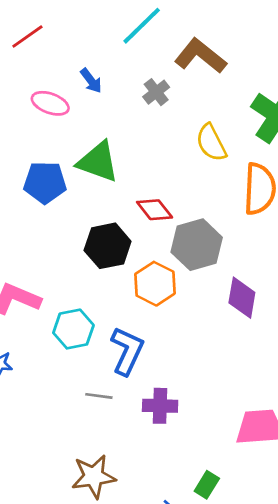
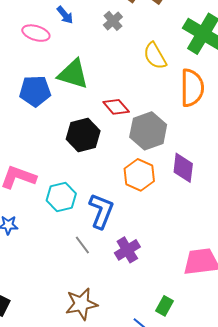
orange hexagon: (155, 284) -> (139, 175), moved
gray line: (99, 396) -> (82, 245), turned 48
purple cross: (160, 406) -> (127, 250), turned -30

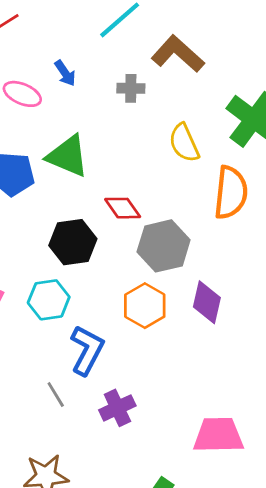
gray cross: (113, 21) -> (131, 88), turned 36
cyan hexagon: (61, 197) -> (49, 300), moved

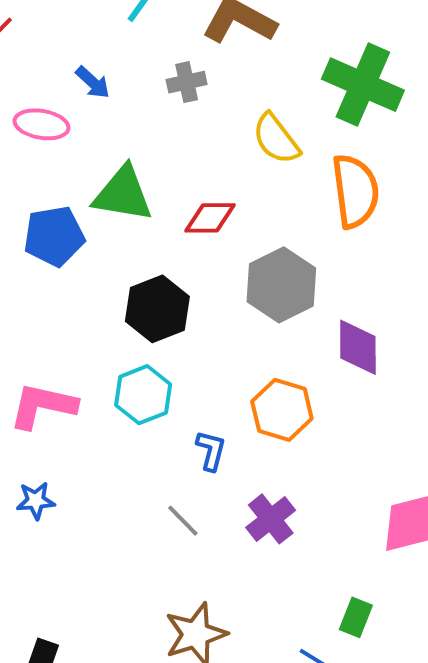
red diamond: (123, 208) -> (210, 218), moved, turned -42
orange hexagon: (145, 306) -> (282, 410), moved
blue L-shape: (87, 350) -> (211, 450), size x0.6

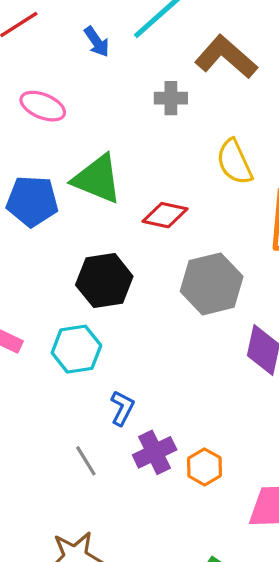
blue arrow: (93, 83) -> (97, 42), moved
orange hexagon: (282, 410) -> (204, 467), moved, size x0.7
purple cross: (271, 519) -> (155, 452), moved

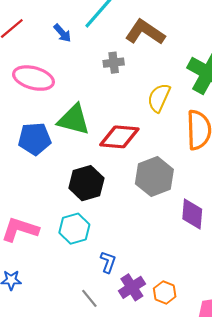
pink ellipse: (43, 106) -> (33, 78), size x1.4
yellow semicircle: (234, 162) -> (159, 98), turned 56
red diamond: (165, 215) -> (119, 137), size x1.4

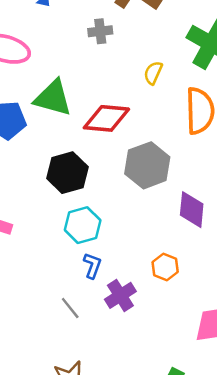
yellow semicircle: (159, 98) -> (153, 73), size x0.7
cyan hexagon: (74, 229) -> (83, 225), moved
orange hexagon: (165, 293) -> (165, 267), moved

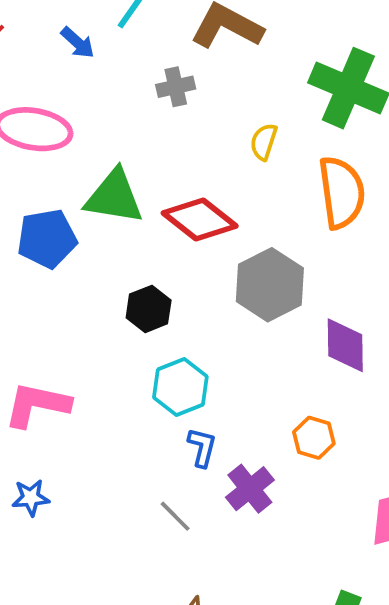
red diamond: (106, 118) -> (200, 220), turned 39
black hexagon: (67, 173) -> (149, 309), size x0.7

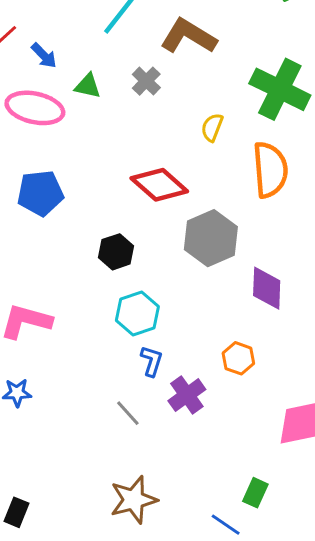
blue arrow: (78, 43) -> (44, 56), moved
gray cross: (176, 87) -> (146, 81), turned -36
green triangle: (114, 197) -> (88, 86), moved, size x0.6

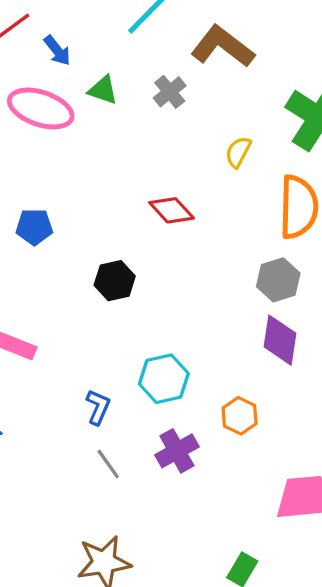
red diamond: (159, 185) -> (172, 210), size x0.7
blue pentagon: (40, 193) -> (34, 227), moved, size x0.7
gray hexagon: (211, 238) -> (278, 280), moved, size x0.7
cyan hexagon: (137, 313) -> (164, 379), moved
blue L-shape: (152, 361) -> (98, 407), moved

